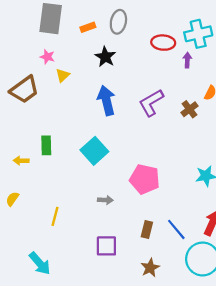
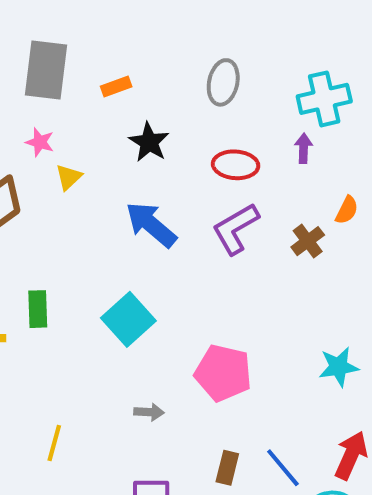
gray ellipse: (118, 22) -> (223, 82), moved
red ellipse: (163, 43) -> (236, 165), moved
blue arrow: (106, 101) -> (151, 225), turned -36

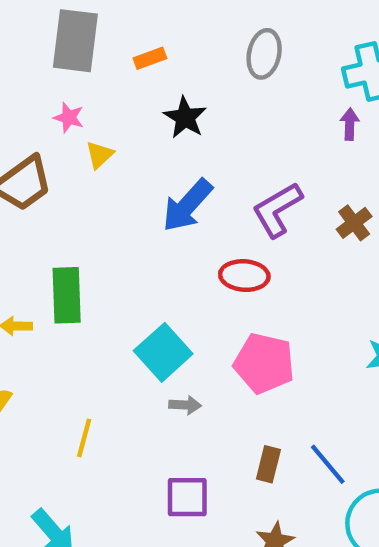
red ellipse: (236, 165) -> (244, 276), moved
blue arrow: (151, 225) -> (187, 205), turned -88
green rectangle: (38, 309) -> (67, 295), size x1.4
cyan square: (128, 319) -> (163, 352), moved

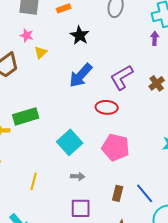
green rectangle: (67, 295) -> (26, 116), turned 75
gray arrow: (185, 405) -> (78, 176), moved

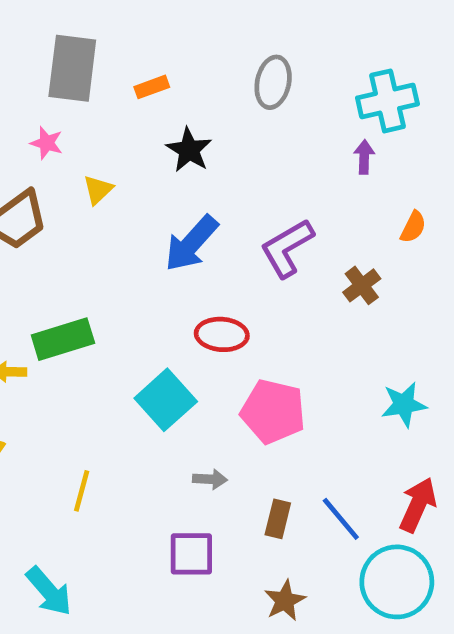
pink star: (27, 35) -> (47, 143), moved
brown cross: (157, 83) -> (362, 285), moved
red ellipse: (107, 107) -> (222, 334), moved
gray arrow: (78, 176) -> (210, 479), moved

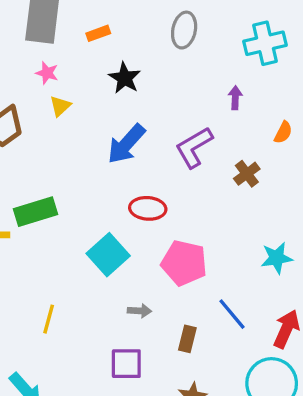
pink star: (47, 143) -> (47, 73), moved
purple arrow: (364, 157) -> (235, 98), moved
blue line: (341, 519) -> (232, 314), moved

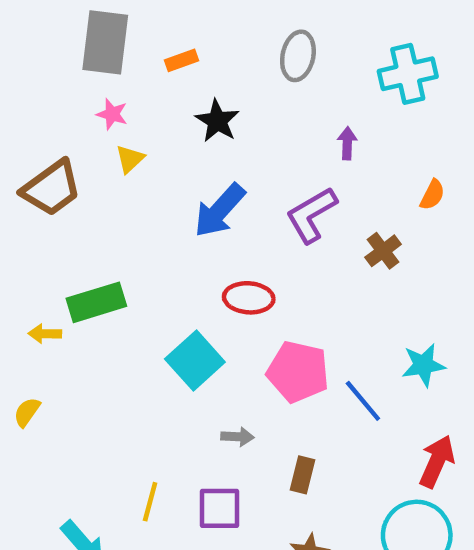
purple arrow: (235, 98) -> (347, 143), moved
blue line: (232, 314) -> (363, 401), moved
yellow line: (49, 319) -> (150, 502), moved

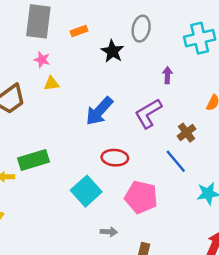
black star: (217, 121) -> (112, 51), moved
yellow triangle: (130, 159) -> (51, 84), turned 35
blue line: (363, 401) -> (176, 161), moved

